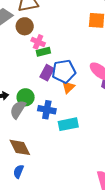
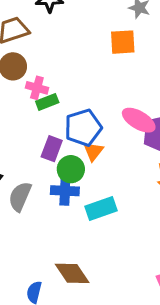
purple rectangle: (47, 73) -> (52, 149), moved
green circle: (26, 97) -> (71, 169), moved
brown diamond: (20, 147) -> (72, 273), moved

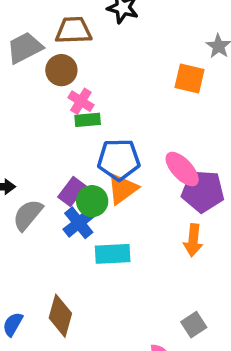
purple rectangle: (52, 149) -> (72, 192), moved
orange triangle: (93, 151) -> (122, 189), size x1.4
blue cross: (65, 191) -> (79, 223), turned 32
brown diamond: (72, 273) -> (60, 316), turned 33

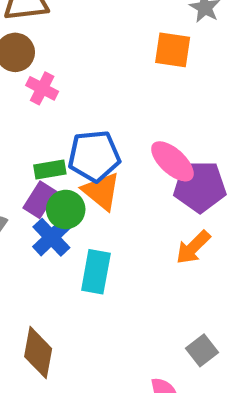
green rectangle: (88, 120) -> (50, 170), moved
orange triangle: (122, 189) -> (101, 191), turned -40
orange arrow: (193, 240) -> (193, 247), turned 44
cyan rectangle: (113, 254) -> (96, 272), turned -72

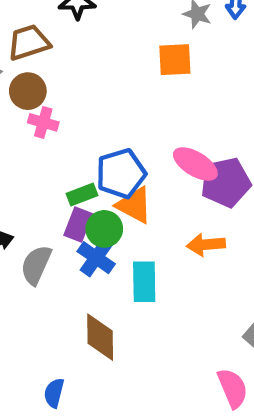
pink cross: (42, 88) -> (43, 122), moved
orange arrow: (193, 247) -> (206, 245), moved, turned 51
brown diamond: (38, 353) -> (100, 337), moved

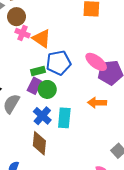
orange triangle: (134, 205) -> (42, 38), moved
blue cross: (96, 258) -> (42, 116), moved

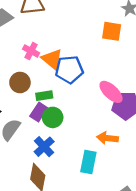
brown circle: (16, 17) -> (20, 83), moved
blue pentagon: (58, 63) -> (69, 70), moved
cyan rectangle: (64, 118) -> (88, 162), moved

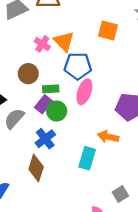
orange square: (112, 31) -> (108, 31), moved
orange triangle: (52, 59) -> (64, 41), moved
pink ellipse: (111, 92) -> (84, 92), moved, turned 60

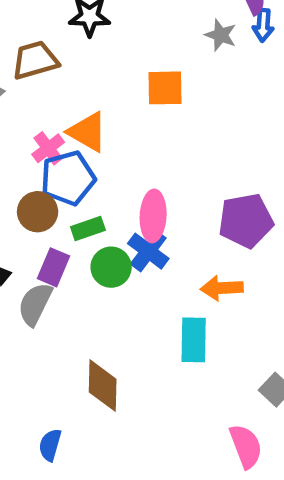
pink cross: (42, 44) -> (48, 148), turned 35
blue pentagon: (78, 66) -> (68, 178), moved
purple rectangle: (44, 104) -> (54, 267), moved
blue cross: (45, 139) -> (148, 251), moved

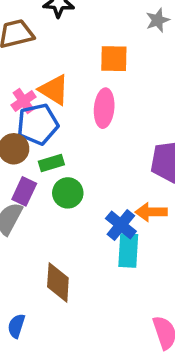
gray star: (221, 35) -> (158, 20), turned 30
pink ellipse: (153, 216) -> (104, 108), moved
blue cross: (148, 251) -> (121, 225), moved

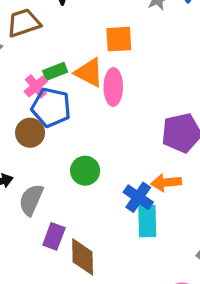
orange triangle: (54, 90) -> (89, 73), moved
blue pentagon: (38, 124) -> (51, 107), turned 30
green rectangle: (51, 163) -> (55, 71), moved
purple rectangle: (24, 191) -> (54, 236), moved

